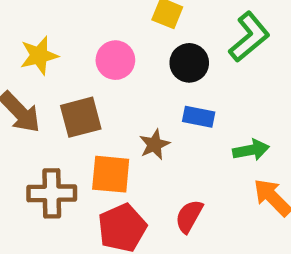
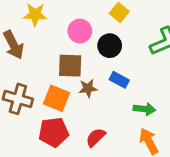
black circle: (189, 63) -> (110, 46), moved
brown square: (81, 117) -> (70, 66), moved

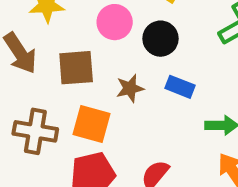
brown square: (70, 66) -> (76, 68), moved
brown star: (88, 88) -> (130, 88), moved

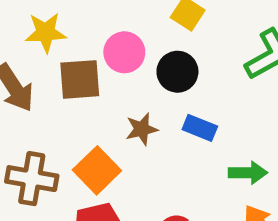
brown square: (76, 68) -> (80, 79), moved
orange square: (92, 124) -> (97, 170), turned 30

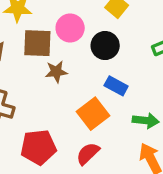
brown star: (142, 129) -> (56, 72), moved
orange square: (97, 170) -> (93, 114), moved

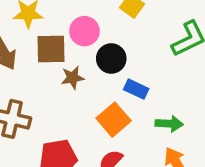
black circle: (105, 46) -> (111, 58), moved

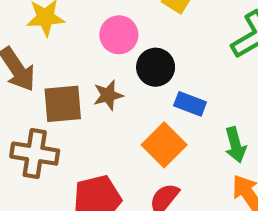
brown square: (51, 49) -> (63, 104), moved
green arrow: (169, 124) -> (235, 145), turned 76

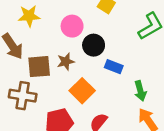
orange square: (164, 145) -> (82, 91), moved

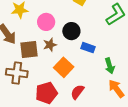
pink circle: (72, 26) -> (46, 22), moved

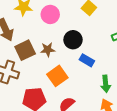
pink circle: (46, 22) -> (50, 14), moved
brown square: (29, 49) -> (25, 50), turned -30

